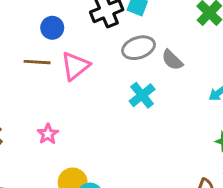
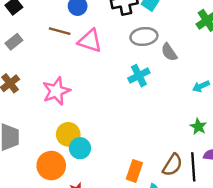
pink triangle: (75, 66) -> (90, 41), turned 45
pink star: (48, 134) -> (56, 91), size x1.6

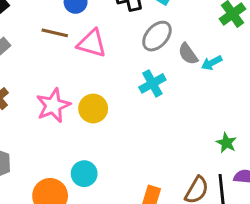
gray ellipse: (144, 37) -> (157, 36), turned -40
cyan arrow: (201, 86) -> (212, 63), moved
yellow circle: (68, 134) -> (93, 109), moved

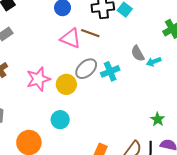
brown line: (55, 33) -> (90, 33), moved
gray ellipse: (157, 36) -> (86, 69), moved
cyan circle: (84, 174) -> (60, 120), moved

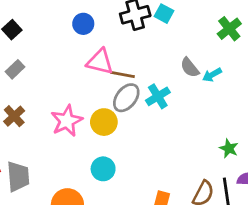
brown line: (90, 33) -> (123, 74), moved

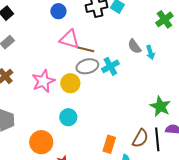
cyan arrow: (212, 75) -> (150, 52), turned -80
gray ellipse: (126, 98) -> (87, 66), turned 35
green star: (229, 148) -> (160, 106), size x1.5

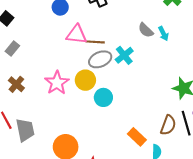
cyan circle: (68, 117) -> (103, 97), moved
orange rectangle: (109, 144) -> (137, 137), turned -54

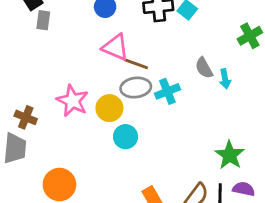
gray rectangle: (12, 48) -> (43, 20), moved, turned -48
pink star: (57, 83) -> (73, 101), turned -30
brown cross: (16, 84) -> (26, 117), moved, turned -35

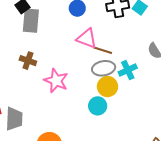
gray rectangle: (43, 20) -> (31, 21), size x1.6
yellow circle: (109, 108) -> (107, 87), moved
brown cross: (26, 117) -> (28, 61), moved

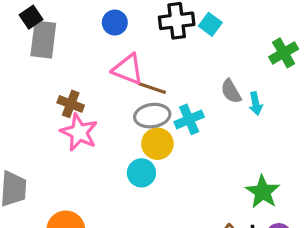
brown cross: (28, 61) -> (71, 104), moved

